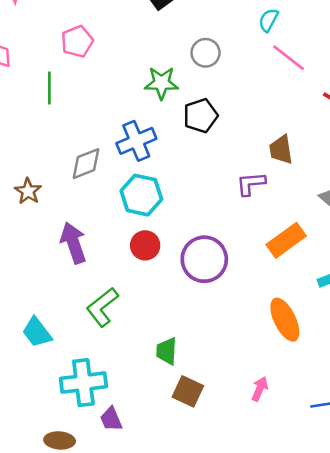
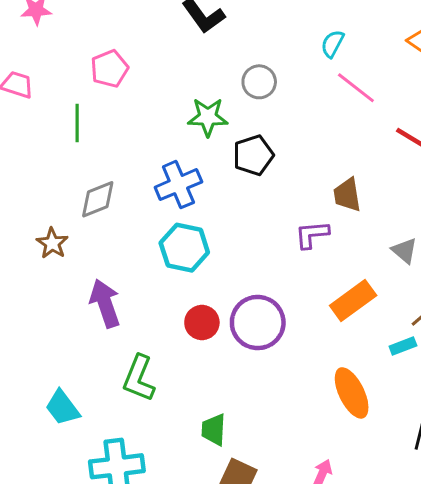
gray diamond: (86, 164) -> (98, 199), moved
red circle: (145, 245) -> (202, 323), moved
green L-shape: (102, 307) -> (139, 378), turned -30

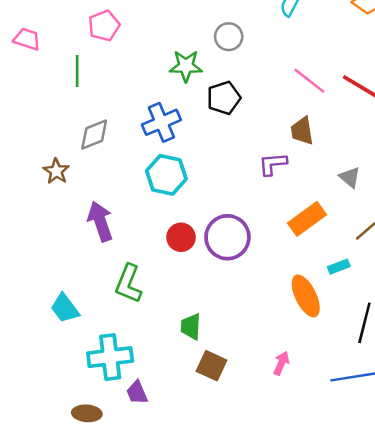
pink line: (356, 88) -> (309, 81), moved
cyan rectangle: (403, 346) -> (339, 267), moved

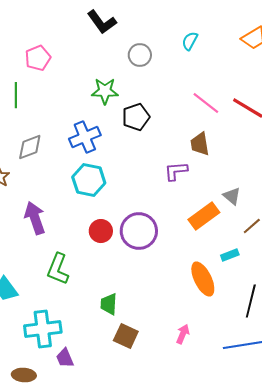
gray circle: (229, 37) -> (140, 55), moved
gray triangle: (350, 177) -> (232, 196), moved

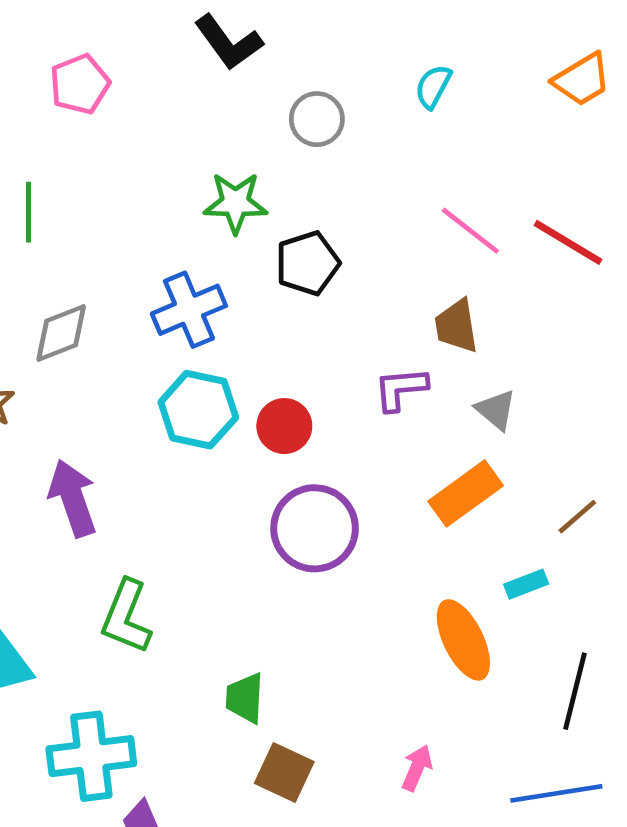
pink pentagon: (38, 58) -> (80, 84), moved
gray triangle: (232, 196) -> (496, 410), moved
red circle: (101, 231) -> (284, 426), moved

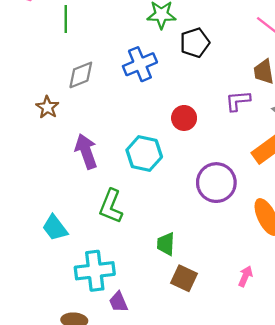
cyan hexagon: (198, 410) -> (144, 154), moved
purple circle: (315, 528) -> (216, 183), moved

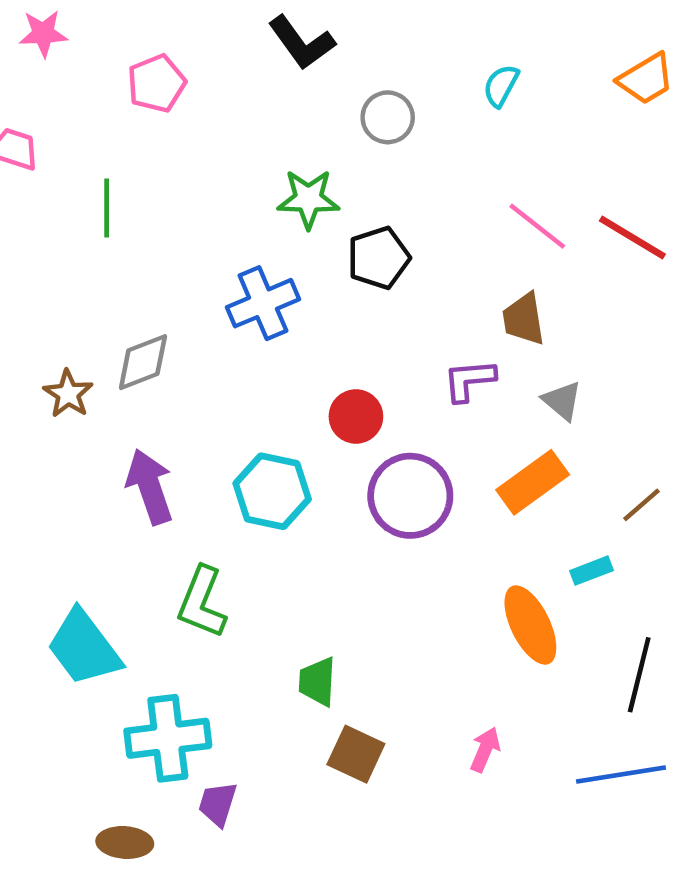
gray diamond: (81, 75) -> (143, 362), moved
purple circle: (216, 183) -> (410, 496), moved
cyan trapezoid: (55, 228) -> (84, 648), size x1.4
purple trapezoid: (118, 302) -> (218, 804), turned 40

